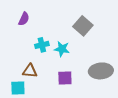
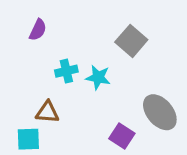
gray ellipse: (101, 71) -> (160, 112), turned 55
purple square: (65, 78) -> (122, 136), moved, turned 35

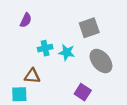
gray square: (131, 41) -> (89, 28), turned 30
gray ellipse: (160, 112) -> (101, 61), moved

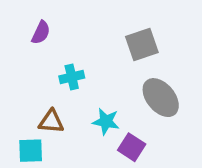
cyan star: (67, 52) -> (106, 122), moved

